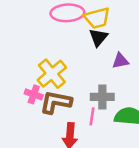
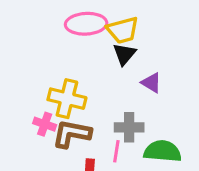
purple triangle: (120, 61) -> (151, 83), turned 42
yellow cross: (52, 74) -> (67, 99), turned -36

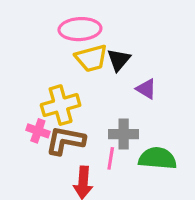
yellow trapezoid: (123, 30) -> (91, 58), moved
yellow cross: (67, 99) -> (61, 105), turned -30

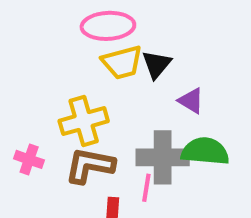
pink cross: (38, 131) -> (29, 159), moved
gray cross: (124, 134) -> (163, 157), size x1.4
green semicircle: (158, 158) -> (205, 151), moved

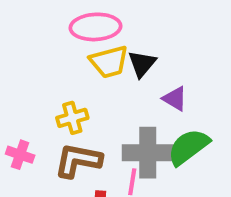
yellow cross: (84, 121) -> (72, 118), size x0.7
green semicircle: (205, 151) -> (188, 147), turned -42

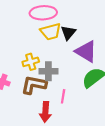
purple triangle: (175, 99) -> (86, 51), size x1.6
gray cross: (148, 153) -> (48, 71), moved, size x0.7

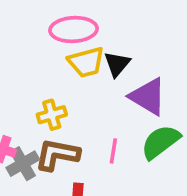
gray cross: (48, 71) -> (23, 164), moved, turned -30
pink line: (63, 96) -> (113, 151), moved

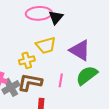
yellow trapezoid: (86, 62) -> (46, 45), moved
black triangle: (117, 64) -> (56, 17), moved

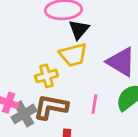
black triangle: (56, 17) -> (79, 29), moved

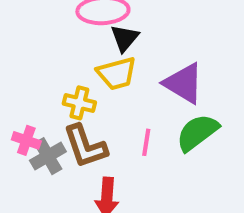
yellow cross: (47, 76) -> (79, 103), turned 30
brown L-shape: (51, 107) -> (85, 146), turned -120

